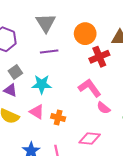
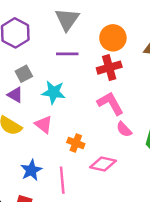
red cross: (99, 57) -> (109, 68), moved
orange cross: (58, 118) -> (76, 143), moved

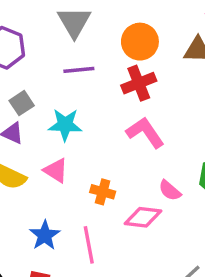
pink semicircle: (124, 129) -> (170, 191), moved

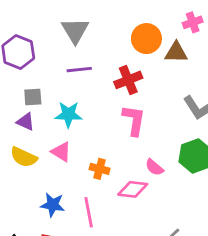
orange circle: (140, 42) -> (146, 39), moved
gray square: (22, 103) -> (33, 97), turned 30
pink L-shape: (145, 133) -> (134, 120), turned 44
blue star: (45, 235) -> (53, 205), turned -30

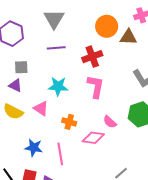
cyan star: (68, 114) -> (58, 86), moved

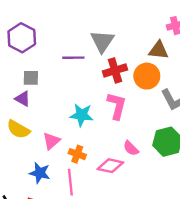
gray triangle: (54, 19) -> (102, 41), moved
orange circle: (107, 26) -> (147, 76), moved
cyan star: (58, 86) -> (82, 115), moved
pink triangle: (41, 108) -> (51, 141), moved, turned 42
orange cross: (69, 122) -> (77, 154), moved

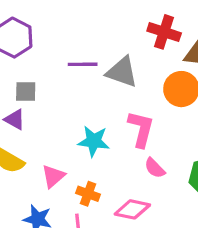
gray triangle: (102, 41) -> (122, 72), moved, turned -45
red cross: (115, 70) -> (164, 32), moved, turned 35
pink semicircle: (131, 148) -> (155, 168), moved

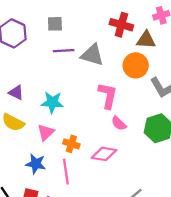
gray square: (26, 91) -> (55, 24), moved
cyan star: (94, 141) -> (52, 102), moved

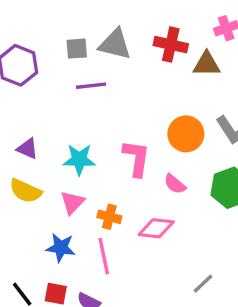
gray triangle: (92, 55) -> (115, 44), moved
orange circle: (136, 65) -> (186, 134), moved
pink L-shape: (108, 96) -> (136, 158), moved

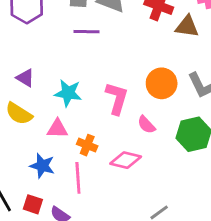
pink triangle: (72, 202) -> (57, 129), turned 40

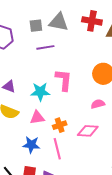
pink L-shape: (117, 98) -> (64, 80), moved
pink semicircle: (146, 125) -> (98, 104), turned 128
orange cross: (87, 145) -> (60, 125), turned -32

